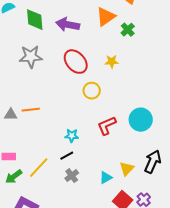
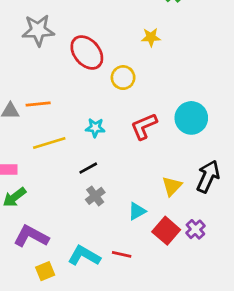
red ellipse: (76, 62) -> (87, 52), moved
cyan star: (72, 136) -> (95, 128), moved
yellow line: (39, 168) -> (49, 143), moved, turned 30
cyan triangle: (106, 178) -> (137, 211), moved

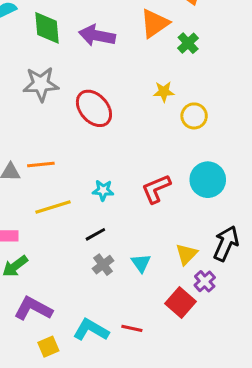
yellow circle: (123, 78) -> (194, 116), moved
cyan triangle: (137, 211) -> (141, 263), moved, turned -36
purple cross: (195, 229) -> (205, 281), moved

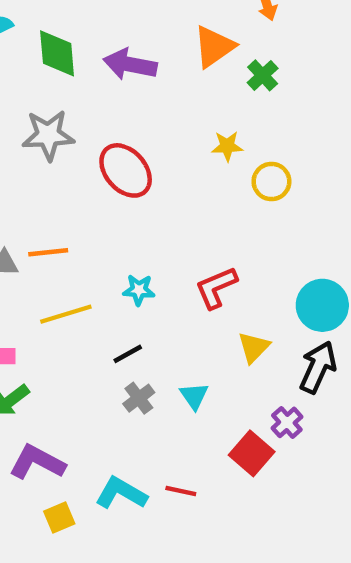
cyan circle: (208, 180) -> (322, 305), moved
yellow triangle: (187, 254) -> (254, 347), moved

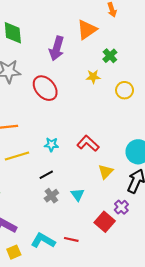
purple arrow: (130, 64) -> (57, 48), moved, turned -85
green cross: (263, 75) -> (110, 56), moved
yellow circle: (271, 182) -> (125, 90), moved
red L-shape: (216, 288) -> (88, 143), turned 65

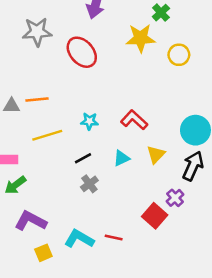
yellow star: (93, 77) -> (141, 38), size x1.6
cyan triangle: (78, 195) -> (121, 158), moved, turned 40

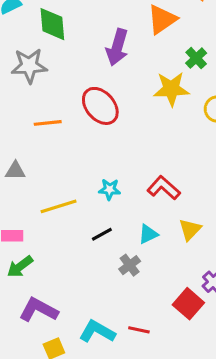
gray star: (37, 32) -> (29, 66), moved
orange line: (37, 99) -> (48, 123), moved
gray cross: (89, 184) -> (130, 265), moved

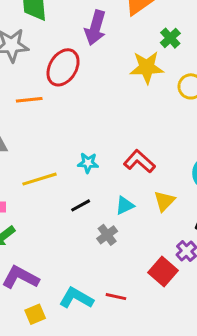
red ellipse: (100, 106) -> (63, 67), moved, turned 72

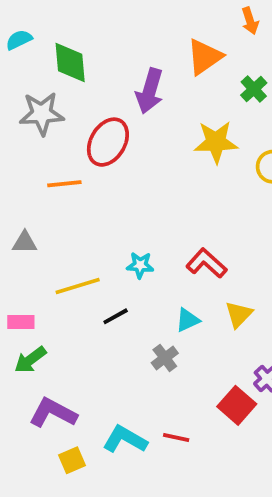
green cross: (170, 38) -> (254, 89), moved
black line: (81, 205) -> (116, 316), moved

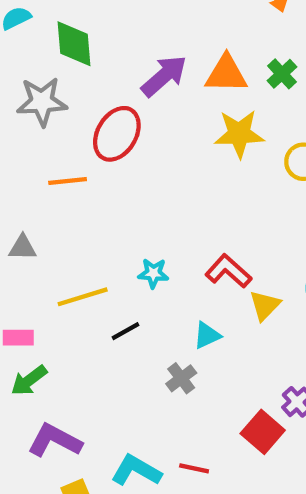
orange triangle: (205, 57) -> (226, 74), moved, turned 36
purple arrow: (150, 91) -> (164, 76), turned -147
yellow triangle: (239, 314) -> (265, 305), moved

